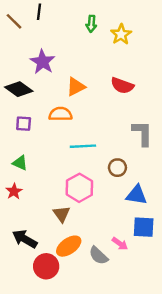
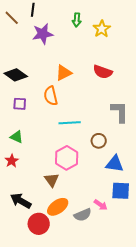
purple star: (43, 62) -> (43, 34), moved, turned 30
orange semicircle: (60, 114) -> (51, 96), turned -102
gray semicircle: (98, 256) -> (83, 215), turned -66

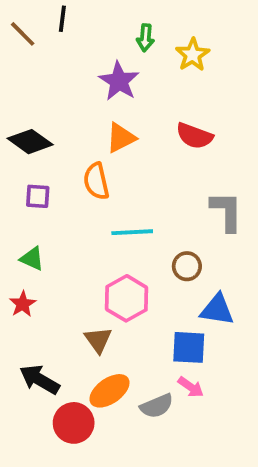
purple star: (43, 34) -> (119, 81), moved, turned -30
blue square: (121, 191) -> (189, 347), moved

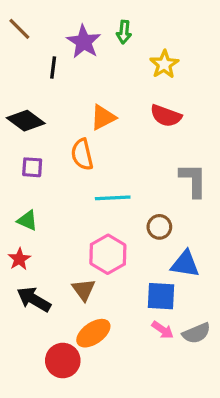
black line: (62, 19) -> (53, 67), moved
yellow star: (193, 55) -> (164, 64), moved
purple star: (119, 81) -> (84, 42), moved
black arrow: (40, 380) -> (34, 299), moved
gray semicircle: (157, 406) -> (196, 333), moved

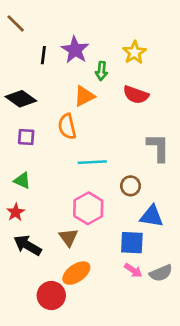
green arrow: (124, 32) -> (101, 71), moved
purple star: (84, 42) -> (75, 50), moved

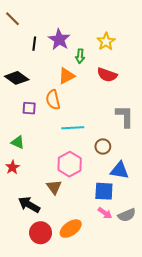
purple square: (26, 137) -> (29, 108), moved
black arrow: (27, 245) -> (29, 205), moved
orange ellipse: (76, 273) -> (71, 229), moved

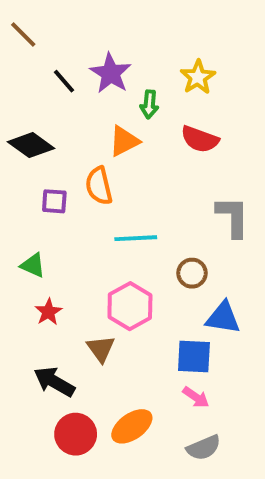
black line: (34, 44) -> (64, 81), turned -48
red star: (12, 167) -> (48, 312), moved
gray semicircle: (127, 215) -> (204, 448), moved

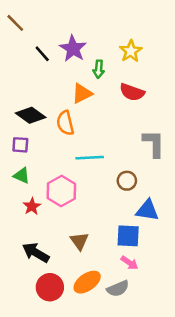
black diamond: (31, 145) -> (31, 115), moved
purple square: (54, 201) -> (20, 145), moved
pink hexagon: (130, 306) -> (61, 191), moved
brown triangle: (101, 349) -> (79, 241), moved
gray semicircle: (204, 448) -> (118, 289), moved

